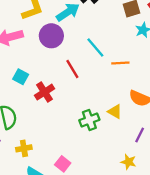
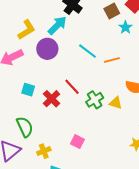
red line: (72, 69) -> (72, 87), moved
green cross: (89, 120) -> (95, 100), moved
pink square: (63, 164) -> (77, 142), moved

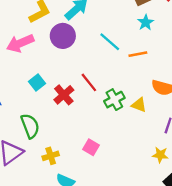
cyan star: (125, 27) -> (146, 22), moved
cyan square: (28, 90) -> (37, 82), turned 32

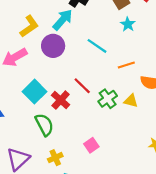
orange line: (138, 54) -> (126, 65), moved
cyan square: (37, 82) -> (35, 92), size x1.5
green semicircle: (30, 126) -> (44, 125), moved
pink square: (91, 147) -> (91, 145), turned 32

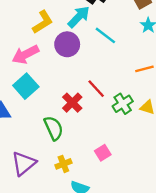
cyan line: (97, 46) -> (105, 35), moved
cyan square: (35, 92) -> (26, 86), moved

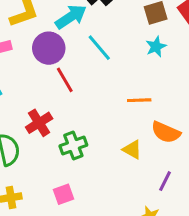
red line: (96, 89) -> (65, 80), moved
green cross: (123, 104) -> (73, 146), moved

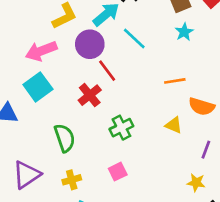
red cross: (39, 123) -> (90, 95), moved

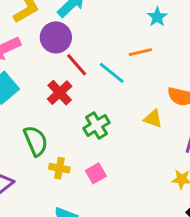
cyan line: (134, 39) -> (112, 73), moved
orange line: (175, 81) -> (140, 52), moved
yellow cross: (72, 180) -> (59, 168), moved, turned 30

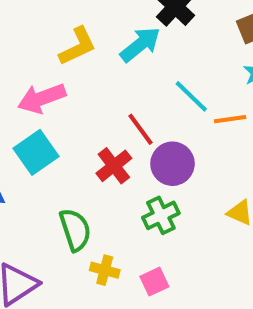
purple circle: (56, 37) -> (172, 164), moved
cyan line: (112, 73) -> (191, 96), moved

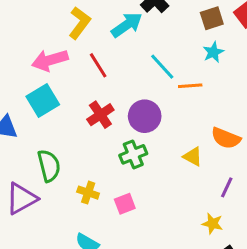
yellow L-shape: (78, 46) -> (80, 23), turned -32
red line: (141, 129) -> (98, 65), moved
green semicircle: (75, 230) -> (49, 166), moved

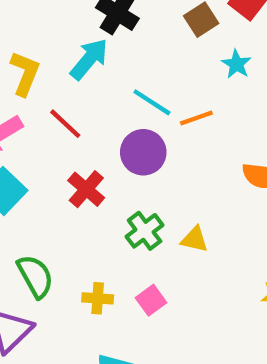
cyan star: (213, 52) -> (236, 64), moved
purple circle: (145, 116) -> (143, 152), moved
yellow triangle: (193, 157) -> (194, 239), moved

